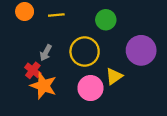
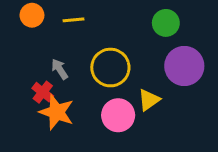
green circle: (106, 20) -> (166, 23), moved
gray arrow: (46, 53) -> (60, 69), turned 119

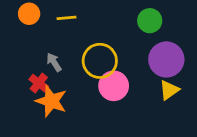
yellow triangle: (149, 100) -> (169, 90), moved
pink circle: (118, 115) -> (114, 86), moved

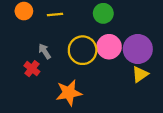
green circle: (150, 21) -> (103, 13), moved
pink circle: (114, 86) -> (109, 47), moved
orange star: (51, 101) -> (69, 93), moved, turned -30

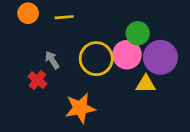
green circle: (103, 13) -> (138, 33), moved
yellow triangle: (140, 74) -> (146, 84), moved, turned 36

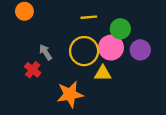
yellow line: (64, 17) -> (89, 17), moved
purple circle: (160, 57) -> (140, 50), size x0.7
yellow triangle: (146, 84) -> (103, 73), moved

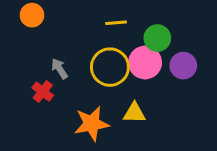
yellow triangle: (103, 73) -> (134, 113), moved

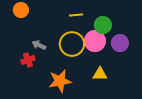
gray arrow: (59, 69) -> (39, 45), turned -32
red cross: (43, 92) -> (28, 60), turned 32
yellow triangle: (134, 113) -> (100, 74), moved

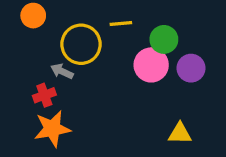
yellow circle: (72, 44) -> (81, 44), moved
yellow triangle: (100, 74) -> (180, 133), moved
orange star: (60, 81) -> (52, 129), moved

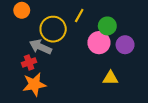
yellow line: (121, 24) -> (79, 15), turned -56
gray arrow: (62, 71) -> (41, 47), size x1.5
yellow triangle: (180, 133) -> (110, 78), moved

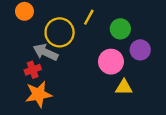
pink circle: (99, 43) -> (111, 62), moved

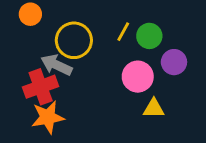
yellow line: (89, 17) -> (123, 32), moved
red cross: (33, 70) -> (41, 87), size x1.6

